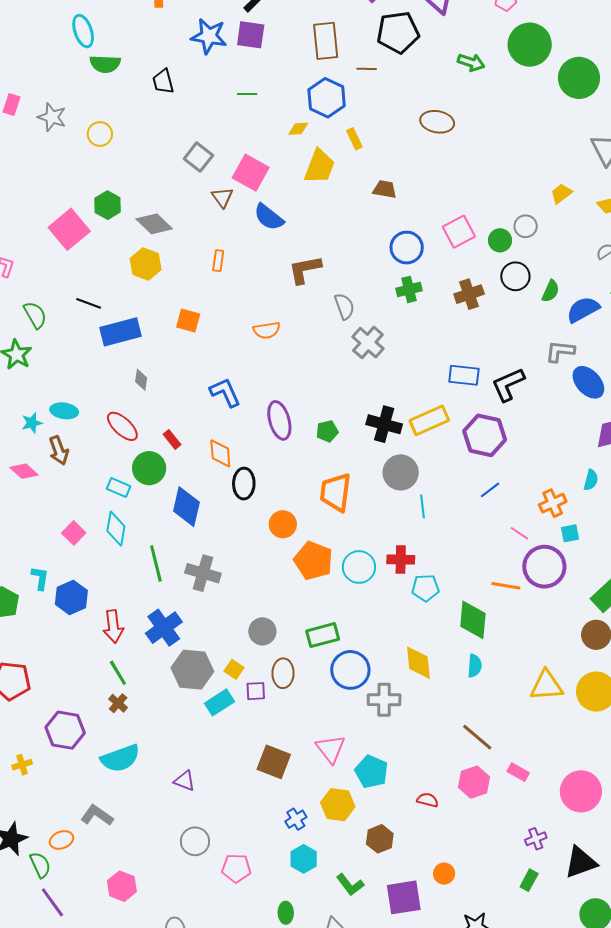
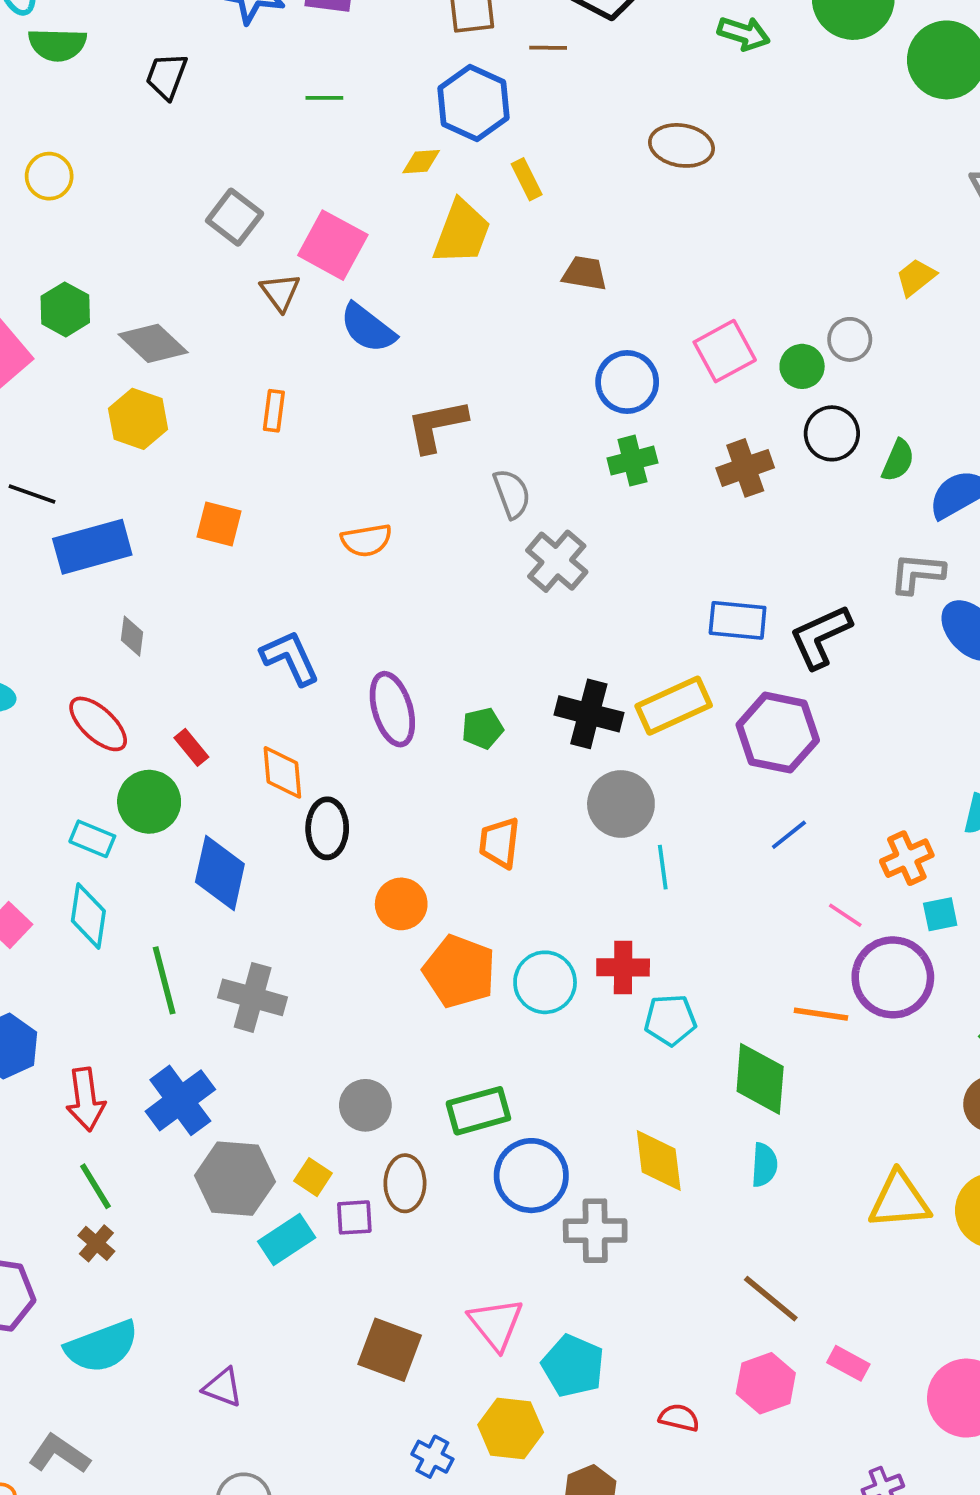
black trapezoid: (163, 81) -> (166, 76), turned 36
orange trapezoid: (336, 492) -> (499, 843), size x0.7
blue cross: (296, 819) -> (432, 1457), turned -30

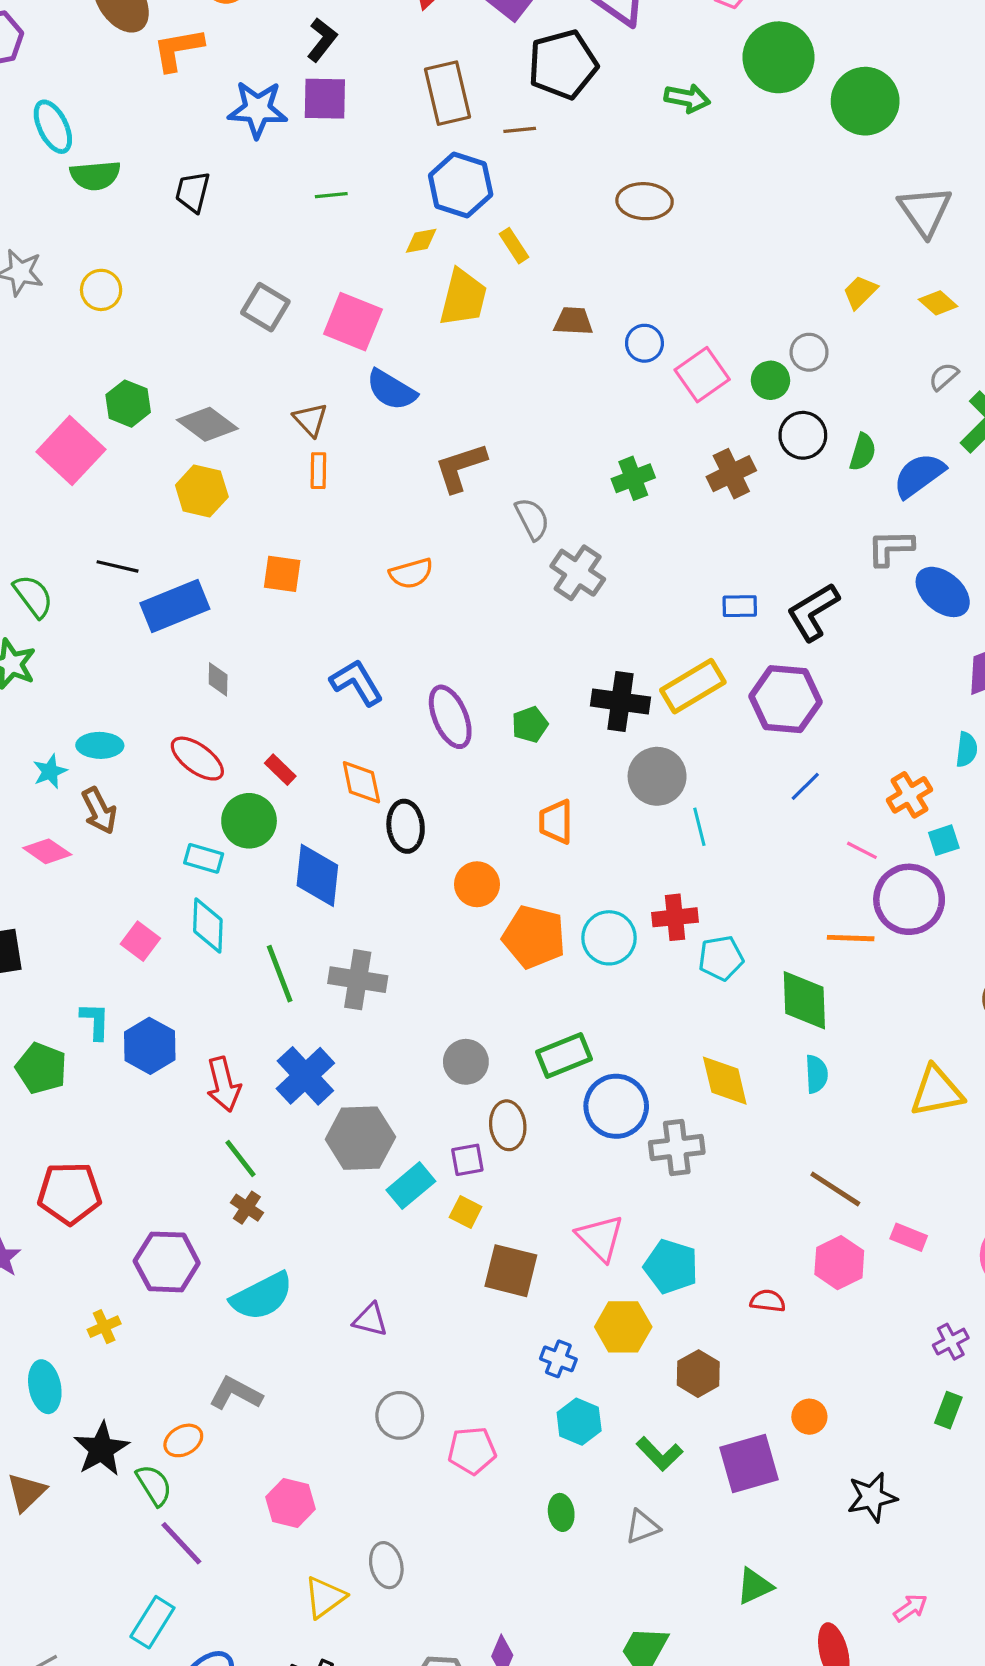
brown triangle: (280, 292) -> (310, 420), moved
blue circle: (627, 382) -> (644, 343), moved, size x0.7
blue rectangle: (738, 620) -> (740, 606), size x0.7
yellow square: (313, 1177) -> (466, 1212), moved

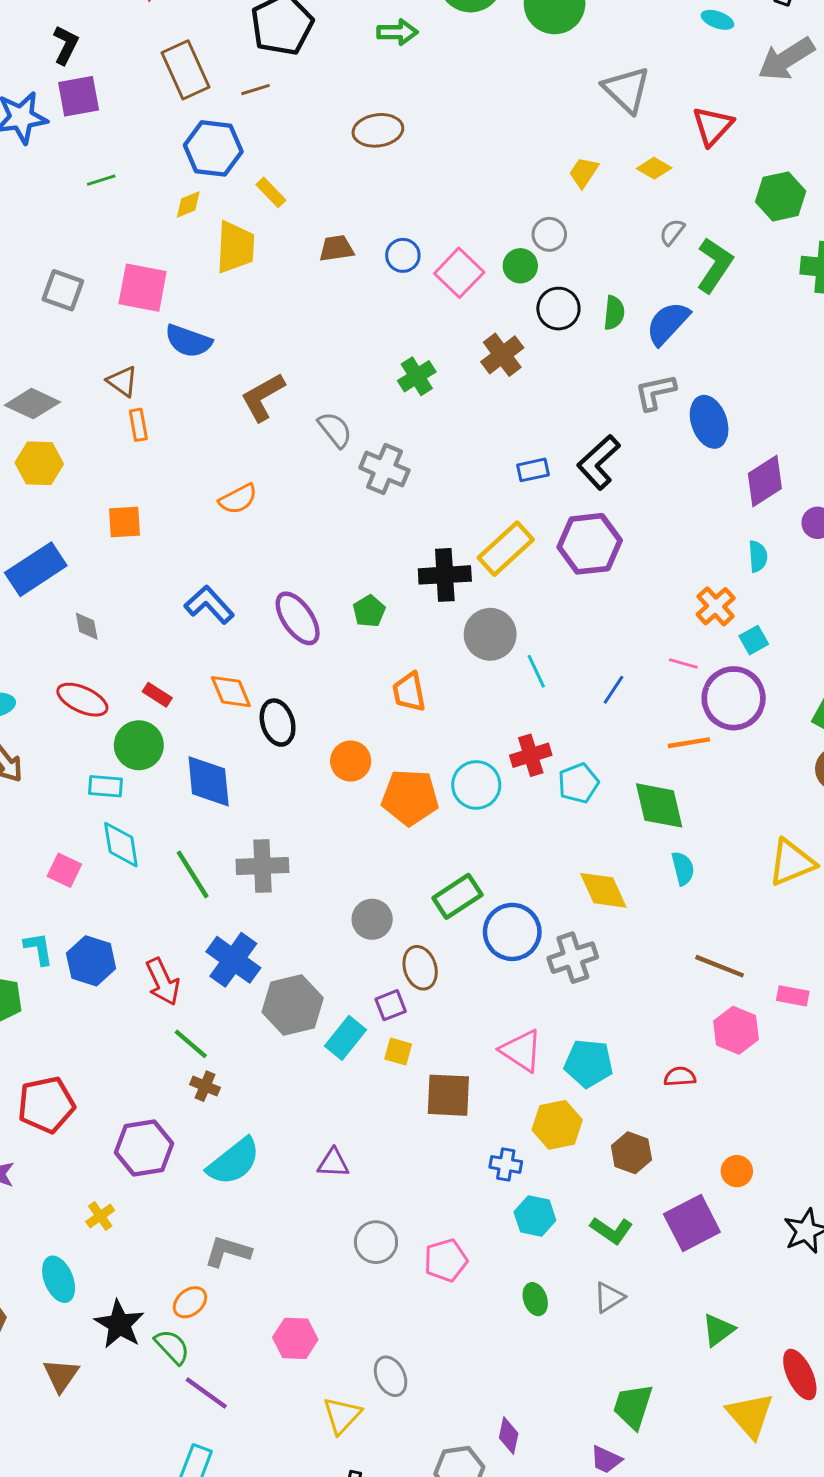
blue ellipse: (943, 592) -> (709, 422), turned 42
blue line: (805, 786) -> (613, 690), moved

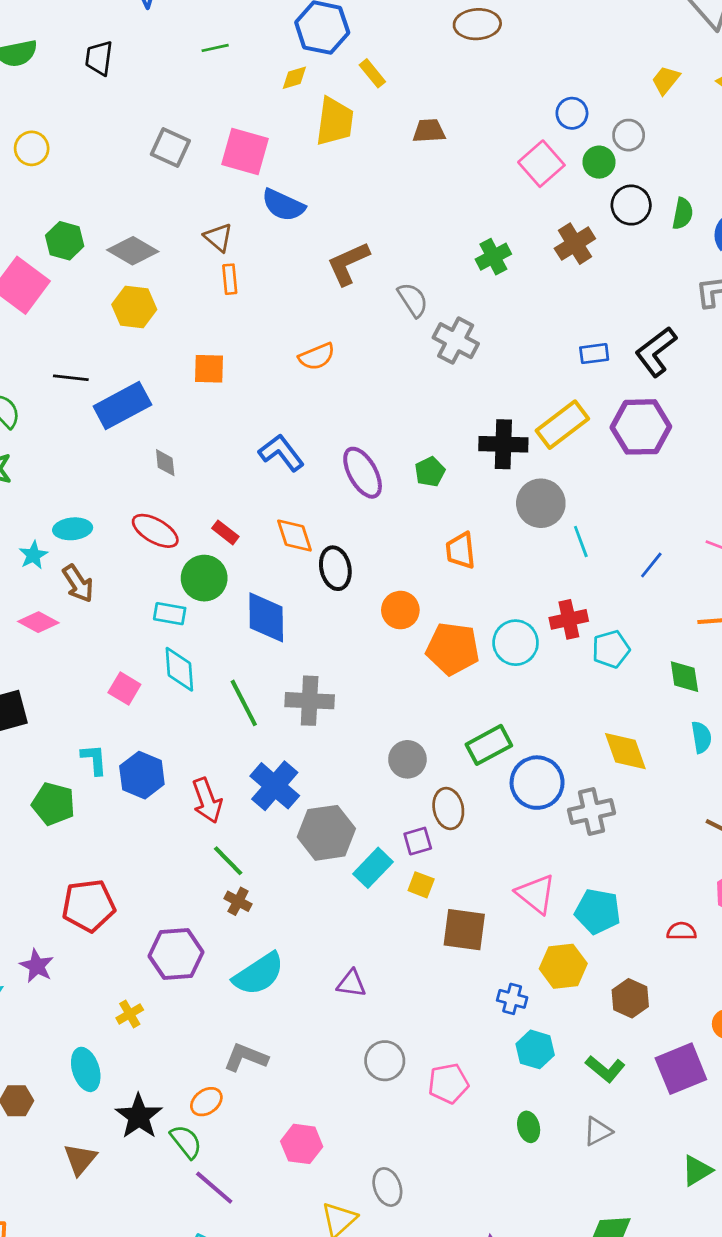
blue circle: (403, 255) -> (572, 113), moved
green diamond: (659, 805) -> (684, 677), size x0.7

